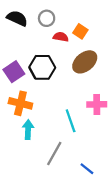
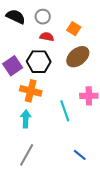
red semicircle: (61, 37) -> (47, 37), moved
orange cross: (20, 103) -> (31, 91), moved
gray line: (54, 153) -> (27, 155), moved

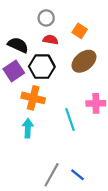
black semicircle: (16, 17) -> (18, 45), moved
gray line: (27, 155) -> (52, 175), moved
blue line: (80, 155) -> (77, 175), moved

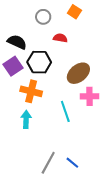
orange square: (80, 31) -> (74, 12), moved
red semicircle: (50, 40) -> (60, 38), moved
brown ellipse: (84, 61) -> (78, 73), moved

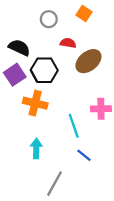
brown ellipse: (78, 73) -> (88, 61), moved
cyan arrow: (26, 119) -> (36, 148), moved
blue line: (72, 163) -> (84, 155), moved

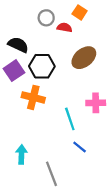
red semicircle: (68, 43) -> (64, 28), moved
cyan arrow: (36, 148) -> (21, 154), moved
gray line: (54, 184) -> (52, 174), turned -50

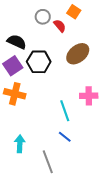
red semicircle: (64, 28) -> (60, 26), turned 40
orange cross: (33, 97) -> (15, 94), moved
blue line: (80, 147) -> (65, 137), moved

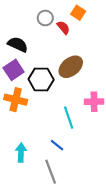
brown ellipse: (78, 54) -> (71, 67), moved
black hexagon: (39, 62) -> (41, 79), moved
blue line: (65, 137) -> (57, 145), moved

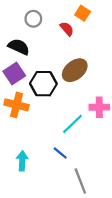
gray circle: (45, 18) -> (33, 19), moved
cyan line: (69, 118) -> (72, 124), turned 65
gray line: (51, 172) -> (80, 181), moved

